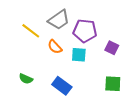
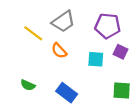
purple pentagon: (85, 31) -> (108, 26), moved
cyan square: (79, 55) -> (96, 59), moved

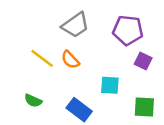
yellow line: (33, 33) -> (42, 58), moved
cyan square: (96, 59) -> (110, 85), moved

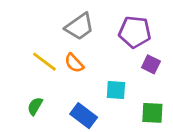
green semicircle: (33, 101) -> (35, 106), turned 96

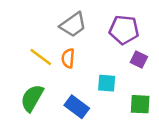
orange semicircle: (74, 63) -> (68, 58), turned 48
green semicircle: (35, 106) -> (32, 98), size x1.6

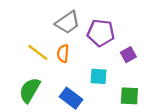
purple pentagon: (124, 30) -> (101, 33), moved
purple square: (139, 59) -> (128, 55), turned 35

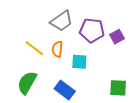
purple square: (128, 55) -> (117, 37), moved
cyan square: (99, 76) -> (79, 62), moved

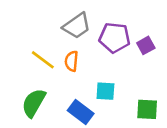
cyan square: (79, 62) -> (105, 91), moved

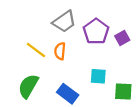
purple pentagon: (115, 38) -> (96, 31), turned 30
cyan square: (105, 91) -> (98, 76), moved

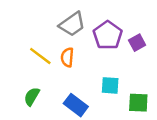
green semicircle: (28, 86) -> (32, 96), size x0.7

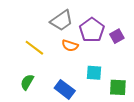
orange semicircle: (67, 57) -> (70, 46), moved, turned -77

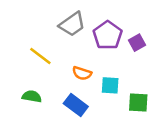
orange semicircle: (70, 46) -> (82, 73), moved
green semicircle: (27, 82) -> (32, 96), turned 70

